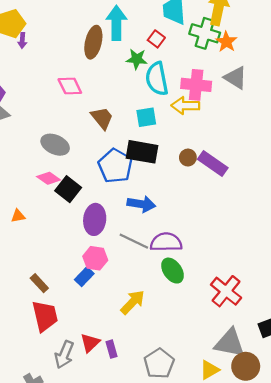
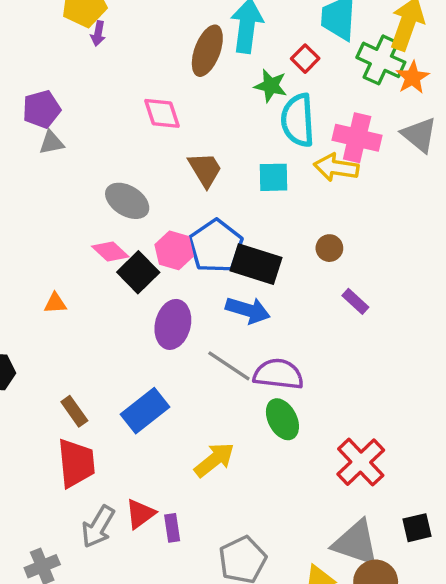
black rectangle: (142, 152) -> (256, 264), moved
purple rectangle: (213, 164) -> (355, 301), moved, size x0.6
pink hexagon: (95, 258) -> (174, 250), moved
blue rectangle: (84, 277) -> (145, 411), size x1.5

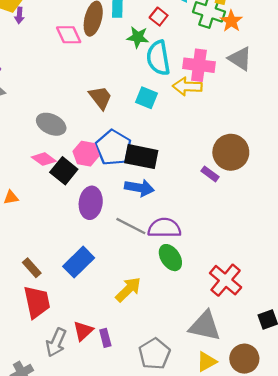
pink diamond: (162, 113) -> (69, 35), moved
cyan square: (274, 177) -> (146, 98), turned 30
brown circle: (329, 248) -> (231, 152), moved, size x2.0
gray triangle: (356, 543) -> (205, 326), moved

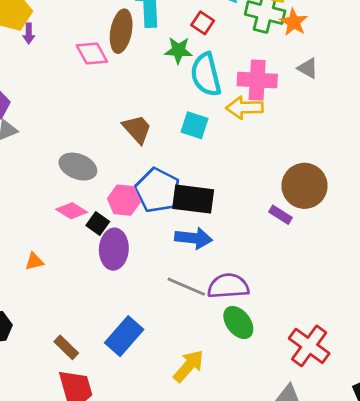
gray triangle: (240, 59) -> (308, 68), size x0.7
black square: (64, 171) -> (98, 224), size x0.7
purple ellipse: (91, 203) -> (114, 249), moved

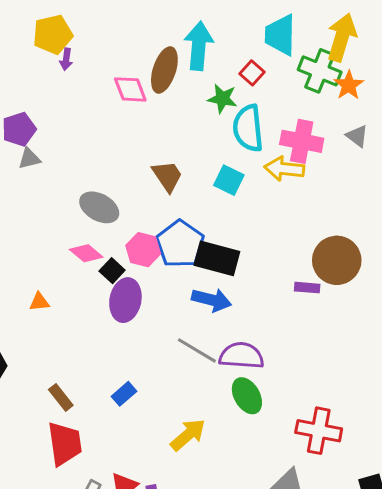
purple rectangle: (280, 215) -> (307, 288), turned -35
blue rectangle: (124, 336) -> (124, 394), size x0.6
red cross: (309, 346) -> (319, 431), turned -33

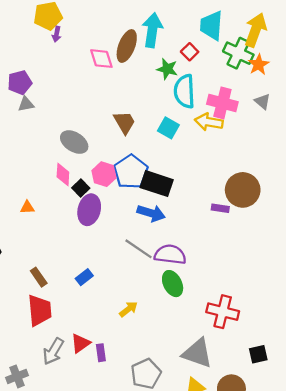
pink diamond: (86, 253) -> (63, 175), turned 50
yellow arrow: (188, 435) -> (128, 309), size x0.7

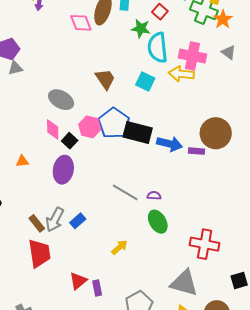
purple ellipse: (89, 210) -> (63, 170), moved
blue arrow: (151, 213) -> (170, 144), moved
purple semicircle: (170, 255) -> (154, 196), size x0.5
gray arrow: (53, 351) -> (55, 220), moved

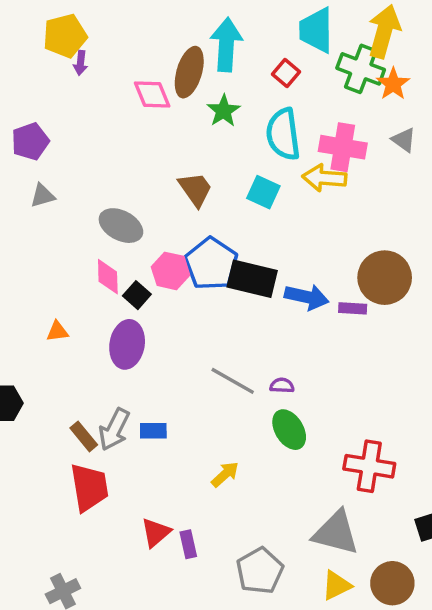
green star: (141, 28) -> (224, 111), moved, turned 30
gray triangle: (15, 68) -> (43, 196), moved
blue rectangle: (78, 221) -> (153, 431), turned 42

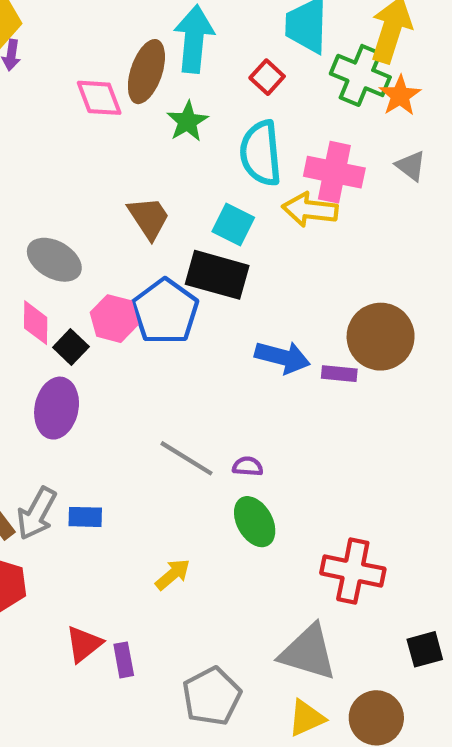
black rectangle: (252, 279) -> (217, 275), moved

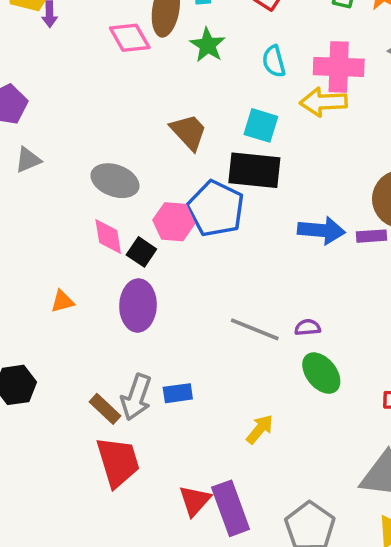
cyan semicircle: (261, 153) -> (274, 61), size x0.6
purple rectangle: (124, 660) -> (231, 508), size x1.8

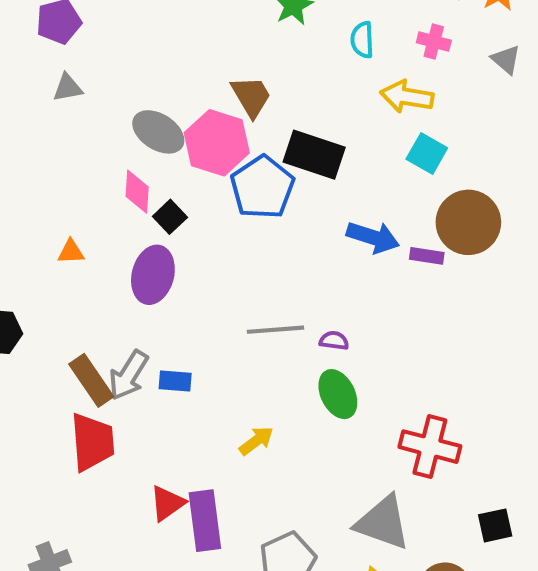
pink cross: (339, 67) -> (434, 41), moved, size x0.6
cyan square: (261, 125) -> (427, 154), moved
pink hexagon: (174, 222) -> (217, 143), moved, size x1.4
gray line: (255, 329) -> (275, 330), turned -39
brown rectangle: (105, 409) -> (91, 380), size x1.4

